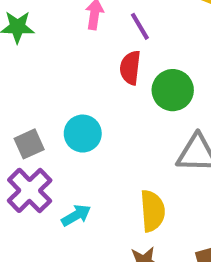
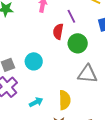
purple line: (140, 26) -> (71, 16), moved
cyan arrow: (76, 215) -> (36, 102), moved

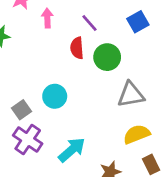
yellow semicircle: (65, 100) -> (137, 134), moved, turned -96
cyan arrow: (36, 102) -> (72, 150), size x1.5

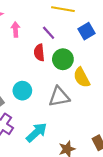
gray triangle: (131, 95) -> (59, 97), moved
yellow semicircle: (137, 134) -> (82, 77), moved, turned -96

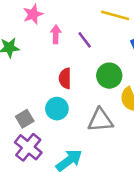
purple line: (49, 33) -> (85, 40), moved
red semicircle: (39, 53) -> (65, 78), moved

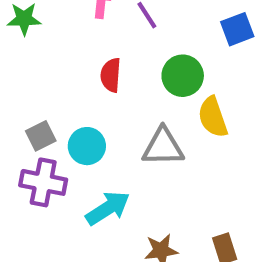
cyan circle: (57, 109) -> (87, 146), moved
purple cross: (28, 147) -> (43, 182), turned -32

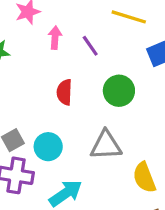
yellow semicircle: (213, 117) -> (144, 177), moved

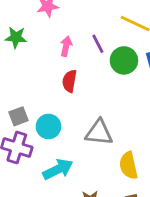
pink arrow: (55, 38) -> (66, 46), moved
green circle: (119, 91) -> (124, 60), moved

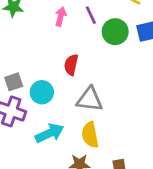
red semicircle: (69, 81) -> (71, 65), moved
yellow semicircle: (128, 165) -> (90, 135), moved

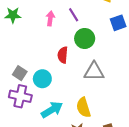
green circle: (115, 32) -> (85, 38), moved
gray square: (14, 82) -> (20, 73), turned -32
gray triangle: (90, 99) -> (94, 72), moved

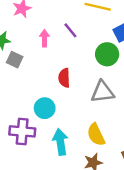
green circle: (85, 38) -> (107, 54), moved
gray square: (20, 73) -> (15, 60), moved
cyan arrow: (52, 110) -> (60, 142), turned -60

